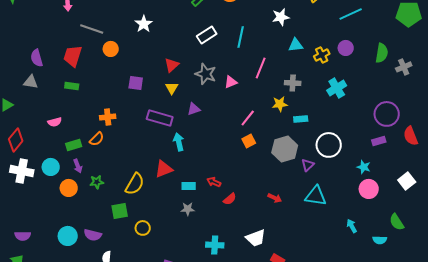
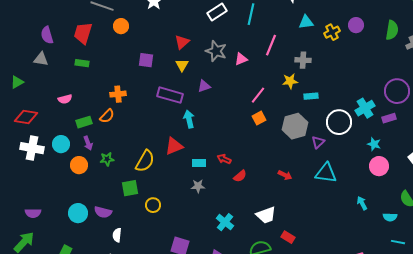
cyan cross: (337, 88) -> (365, 108), moved
red diamond: (16, 140) -> (26, 117), turned 60
cyan cross: (215, 245) -> (225, 222), turned 36

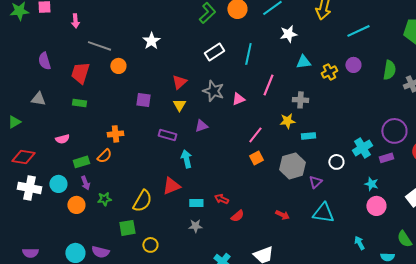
purple semicircle: (47, 35) -> (44, 61), moved
purple rectangle: (170, 95) -> (167, 135), size x0.7
white circle: (339, 122) -> (336, 162), size x0.6

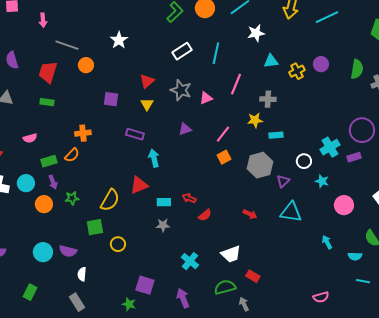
cyan line: (358, 31) -> (327, 17), moved
purple triangle: (201, 126) -> (185, 129), moved
cyan star: (371, 184) -> (322, 181), moved

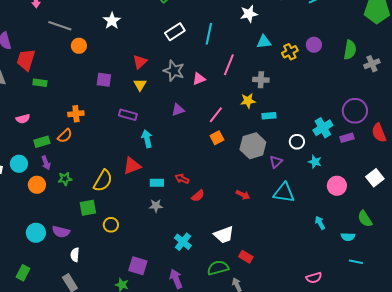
red trapezoid: (48, 72) -> (26, 60), moved

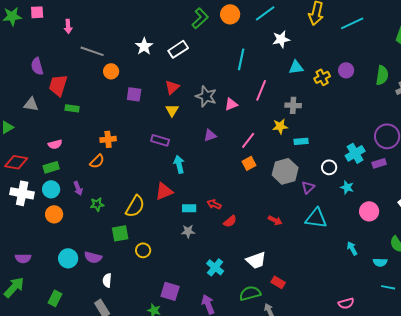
white rectangle: (175, 32) -> (178, 49), moved
purple square: (104, 80) -> (134, 94), moved
green rectangle: (42, 142) -> (51, 167), moved
orange circle: (37, 185) -> (54, 214), moved

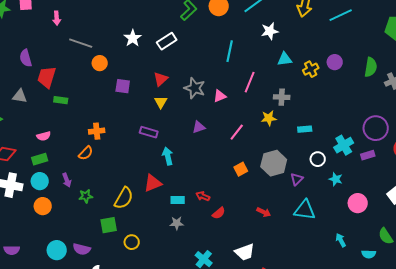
cyan rectangle: (301, 141) -> (305, 129), moved
orange square: (249, 163) -> (241, 169), moved

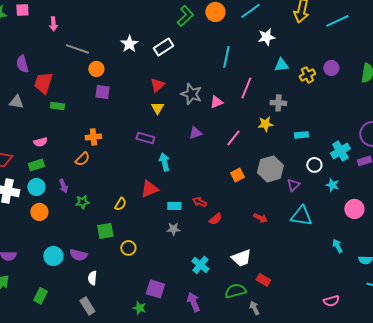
purple square: (123, 86) -> (102, 92), moved
yellow semicircle: (124, 198) -> (120, 204), size x0.6

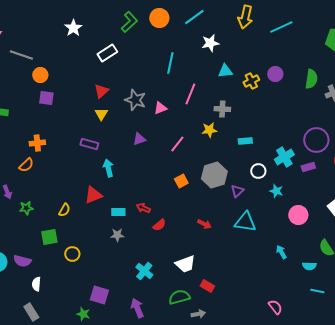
white star: (129, 44) -> (73, 28), moved
pink semicircle: (331, 301) -> (275, 307), turned -112
gray arrow: (254, 308) -> (198, 314), turned 104

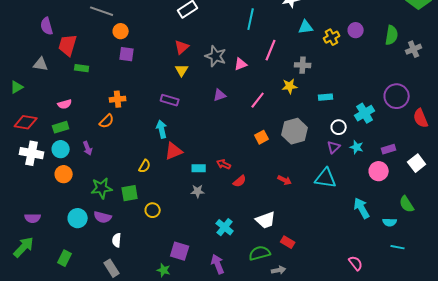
purple rectangle: (308, 167) -> (389, 149), moved
cyan arrow: (108, 168) -> (162, 129), moved
purple triangle: (237, 191) -> (334, 147), moved
green star: (26, 208) -> (102, 188), moved, size x1.5
cyan arrow: (281, 252) -> (362, 208), size x1.5

